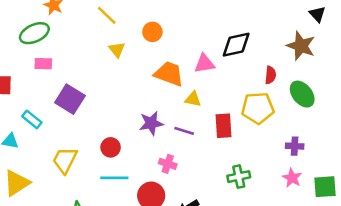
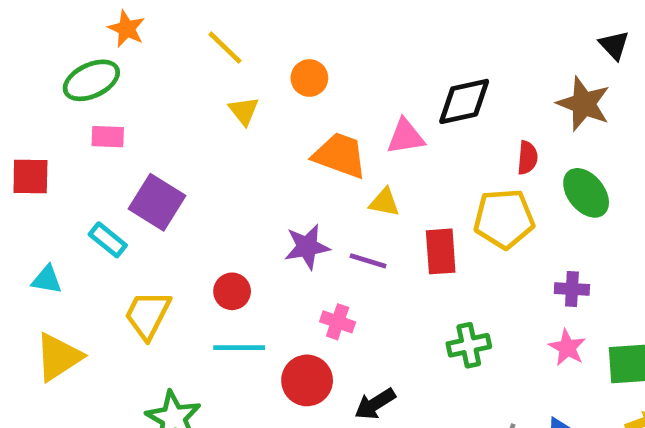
cyan rectangle: (32, 119) -> (108, 240), moved

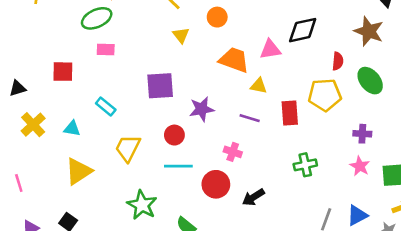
purple square: (157, 202) -> (160, 86), moved, turned -36
purple star: (307, 247) -> (202, 109), moved

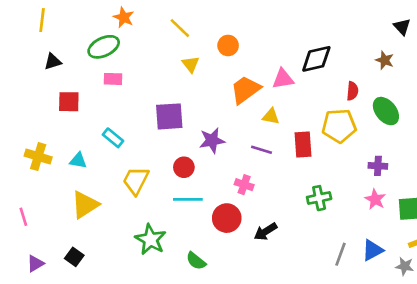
brown star: (369, 31) -> (385, 60), size x0.6
orange trapezoid: (234, 60) -> (245, 90), turned -56
black triangle: (18, 88) -> (53, 62), moved
yellow cross: (33, 125) -> (38, 157), turned -30

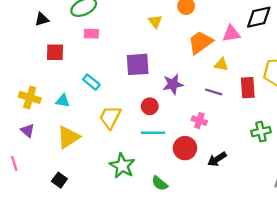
pink line: (23, 217) -> (14, 164), moved
purple triangle: (35, 264) -> (28, 131), moved, turned -48

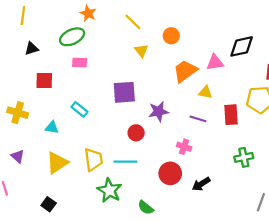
yellow cross: (30, 97) -> (18, 113), moved
yellow trapezoid: (110, 117) -> (93, 160), moved, turned 145
cyan line: (153, 133) -> (125, 162), moved

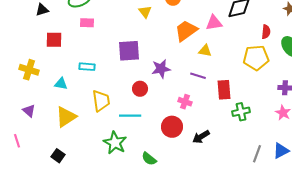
cyan rectangle: (80, 109) -> (87, 67), turned -35
red rectangle: (231, 115) -> (224, 90), moved
yellow trapezoid: (93, 160) -> (101, 101), moved

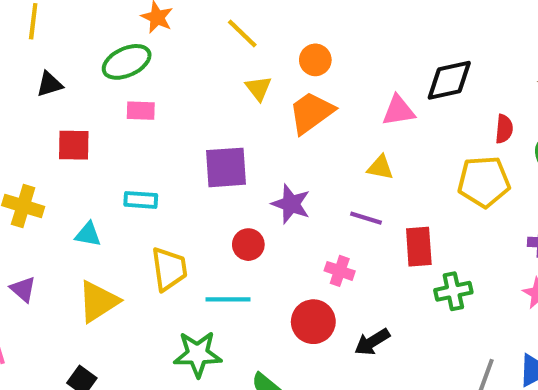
orange trapezoid: (186, 31) -> (311, 113), moved
purple star: (161, 69) -> (291, 204), turned 30
green star: (115, 143) -> (198, 354), turned -30

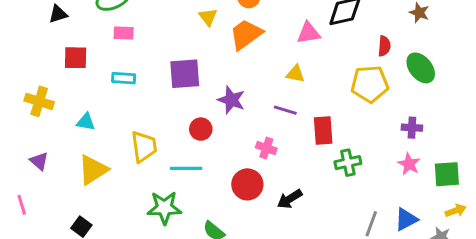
cyan rectangle: (141, 200) -> (124, 78), moved

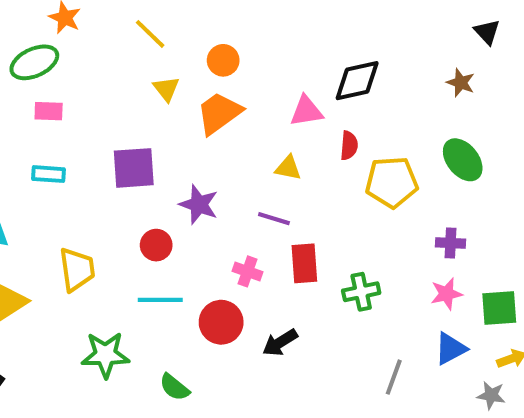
red semicircle: (384, 46) -> (349, 146), moved
red rectangle: (323, 131) -> (304, 263), moved
pink star: (409, 164) -> (446, 294), turned 30
cyan line: (186, 168) -> (160, 300), moved
blue triangle: (406, 219) -> (451, 349), moved

